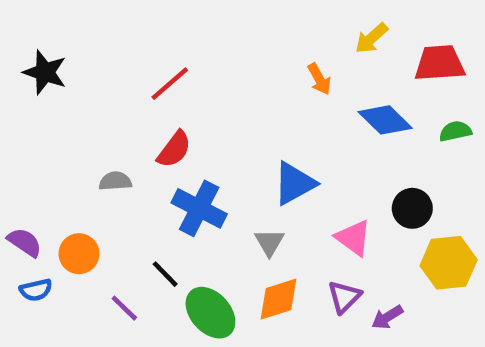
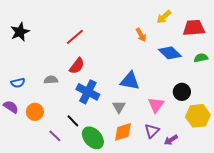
black star: (45, 72) -> (20, 32), turned 30
blue triangle: (294, 183) -> (130, 81), turned 40
pink triangle: (353, 238) -> (156, 105), turned 30
blue semicircle: (36, 290) -> (18, 83), moved

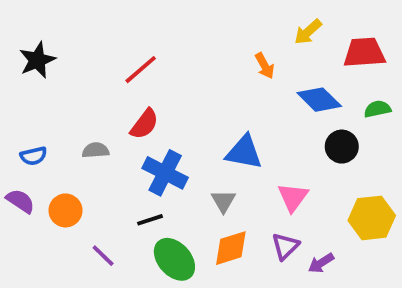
black circle: (182, 92) -> (342, 147), moved
black line: (73, 121) -> (150, 220), moved, turned -64

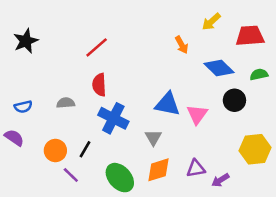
red semicircle: (144, 124) -> (99, 85), turned 140
pink triangle: (293, 197) -> (197, 114), moved
orange circle: (65, 210) -> (55, 150), moved
black line: (150, 220) -> (85, 149), moved, turned -42
purple triangle: (285, 246) -> (196, 169), turned 36

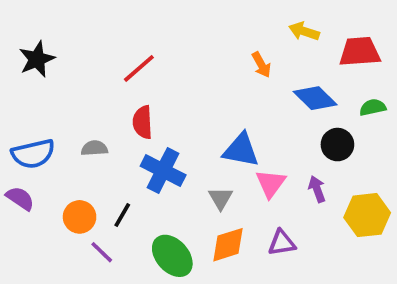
yellow arrow: (211, 22) -> (304, 31), turned 60
blue semicircle: (23, 107) -> (33, 154), size x1.6
pink triangle: (197, 114) -> (271, 183), moved
purple arrow: (220, 180) -> (317, 189), moved, turned 102

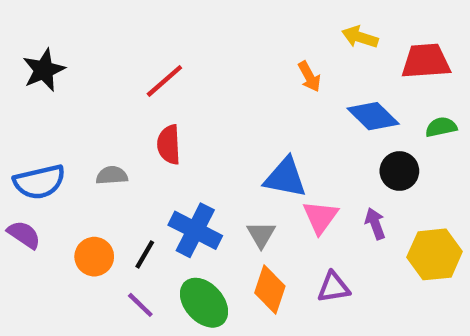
blue cross: (163, 171) -> (195, 230), moved
orange diamond: (228, 245) -> (270, 290), turned -54
purple line: (102, 252) -> (140, 305), moved

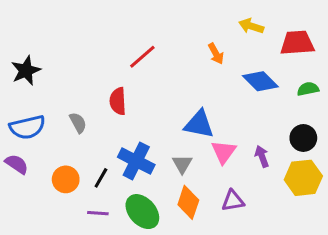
black star: (44, 70) -> (26, 71), moved
red line: (164, 81) -> (142, 57), moved
black circle: (399, 171) -> (303, 138), moved
gray semicircle: (112, 175) -> (78, 123), turned 65
purple line: (140, 305) -> (98, 213), turned -40

